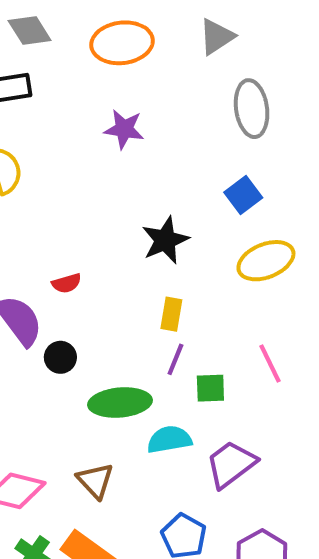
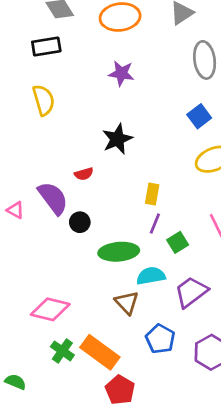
black star: (165, 240) -> (117, 139), moved
green square: (210, 388) -> (178, 242), turned -30
brown triangle: (95, 481) -> (127, 303), moved

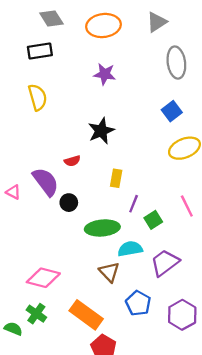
yellow rectangle: (152, 194) -> (116, 178), moved
green cross: (62, 351) -> (36, 314), moved
green semicircle: (15, 382) -> (13, 329), moved

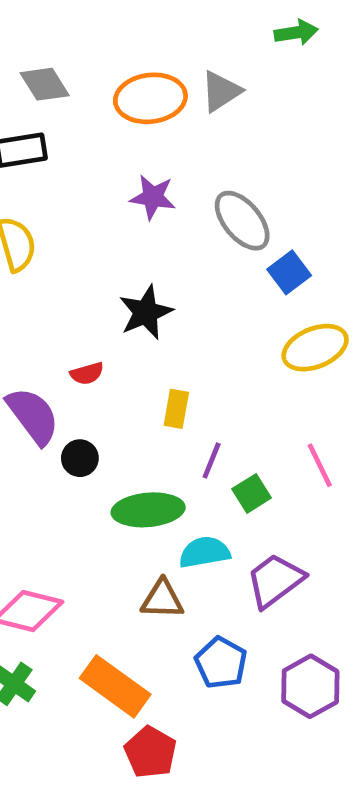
gray triangle: (157, 22) -> (221, 91), moved
gray ellipse: (176, 63) -> (242, 221), moved, turned -32
brown triangle: (109, 272) -> (162, 599), turned -45

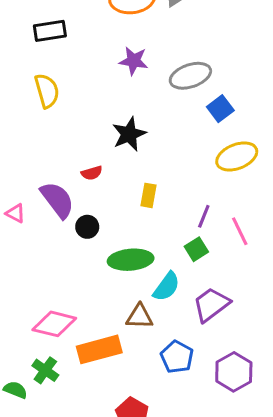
gray ellipse: (242, 221) -> (190, 76), turned -69
purple line: (212, 461) -> (204, 216), moved
cyan semicircle: (205, 552) -> (166, 287), turned 136
orange rectangle: (115, 686) -> (99, 349), moved, turned -51

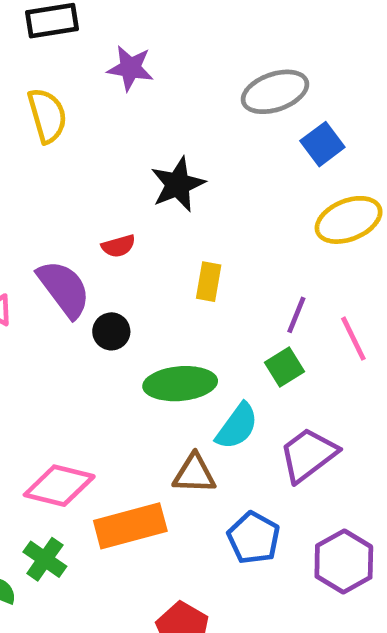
purple star: (134, 61) -> (130, 68), moved

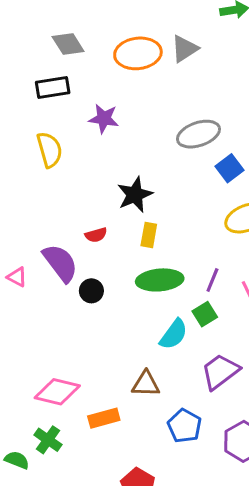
yellow rectangle: (209, 282) -> (149, 235), moved
green ellipse: (180, 384) -> (160, 280), moved
cyan semicircle: (237, 426) -> (174, 334), moved
orange rectangle: (130, 526) -> (104, 418), size x0.7

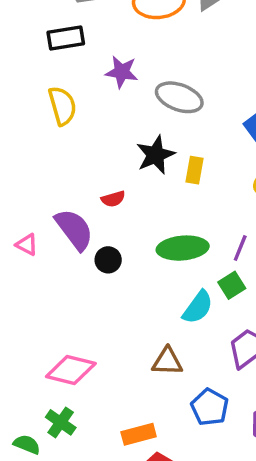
gray ellipse: (198, 134) -> (179, 97), moved, turned 39
yellow rectangle: (149, 235) -> (194, 170), moved
orange rectangle: (104, 418) -> (139, 434), moved

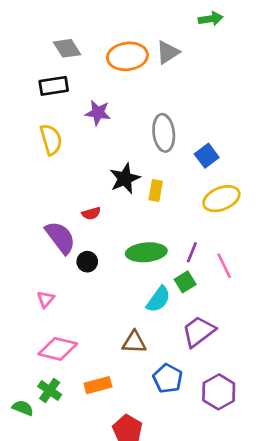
gray ellipse: (179, 97) -> (164, 133), moved, turned 63
pink triangle: (27, 245) -> (46, 299), moved, turned 42
orange rectangle: (139, 434) -> (98, 385), moved

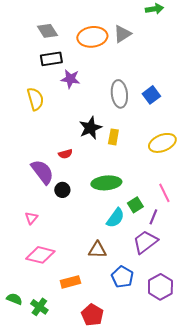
black rectangle: (54, 86) -> (51, 59), moved
blue square: (207, 156) -> (151, 95), moved
purple line: (192, 252) -> (153, 217), moved
green cross: (50, 390) -> (39, 307), moved

